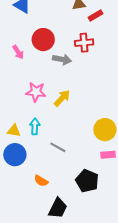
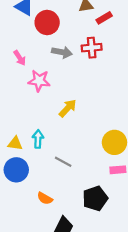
red circle: (43, 40) -> (47, 22), moved
gray arrow: (62, 59) -> (62, 52), moved
pink star: (36, 92) -> (39, 81), moved
black pentagon: (87, 181) -> (95, 198), turned 30

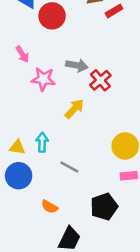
red cross: (92, 48) -> (100, 80), moved, turned -36
gray arrow: (62, 52) -> (77, 65), moved

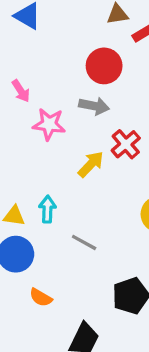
red circle: (52, 16) -> (104, 66), moved
red cross: (100, 80) -> (126, 144), moved
orange semicircle: (50, 207) -> (41, 297), moved

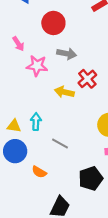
red circle: (104, 66) -> (53, 23), moved
yellow arrow: (91, 164) -> (64, 92), turned -120
orange semicircle: (41, 297) -> (39, 172), moved

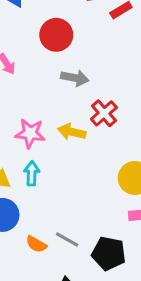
pink star: (37, 66) -> (30, 133), moved
gray line: (60, 143) -> (67, 240), moved
black pentagon: (91, 179) -> (109, 253), turned 30

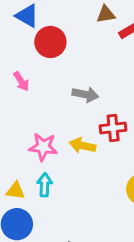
red circle: (56, 35) -> (50, 42), moved
red cross: (104, 113) -> (113, 128), turned 35

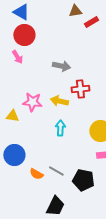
red circle: (50, 42) -> (24, 35), moved
cyan arrow: (45, 185) -> (60, 128), moved
yellow triangle: (15, 191) -> (12, 116), moved

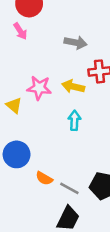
yellow triangle: (12, 116) -> (14, 105), turned 32
gray line: (56, 171) -> (69, 188), moved

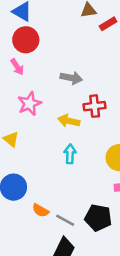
pink star: (39, 88) -> (29, 104), moved, turned -30

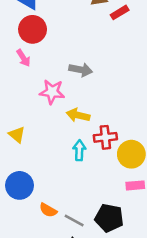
pink star: (29, 104) -> (52, 92), moved, turned 30
red cross: (95, 106) -> (105, 137), moved

